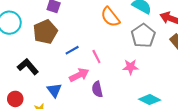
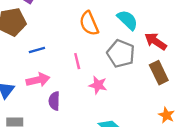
gray pentagon: (143, 36) -> (121, 54), turned -30
pink line: (96, 57) -> (77, 61), moved

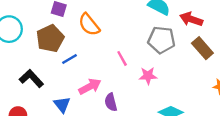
orange semicircle: (89, 23) -> (89, 25), moved
blue line: (37, 50) -> (69, 59), moved

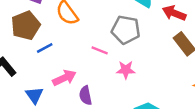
gray pentagon: (161, 40) -> (126, 30), moved
pink line: (122, 58) -> (100, 50), turned -42

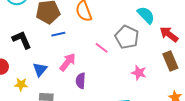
pink star: (126, 70) -> (139, 73), moved
pink arrow: (64, 78) -> (68, 62), turned -42

